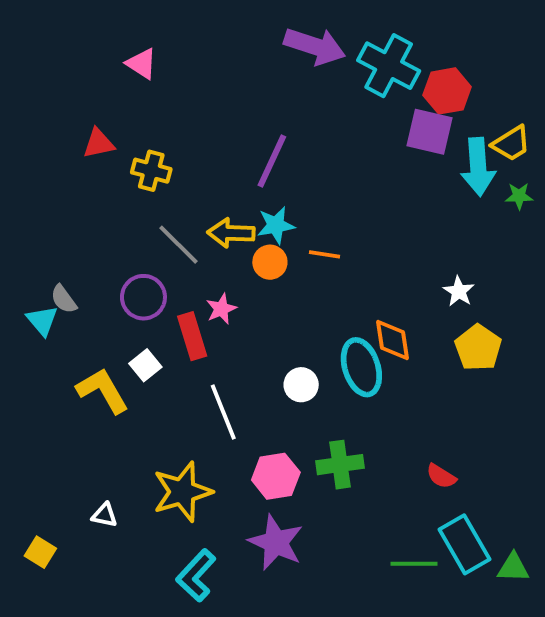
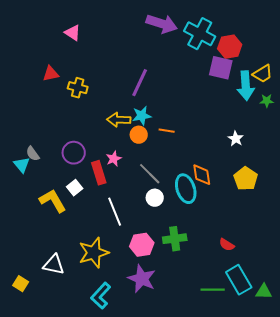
gray line: (178, 245) -> (150, 174), moved
white star: (459, 291) -> (236, 139), moved
white triangle: (105, 515) -> (54, 265), size x1.6

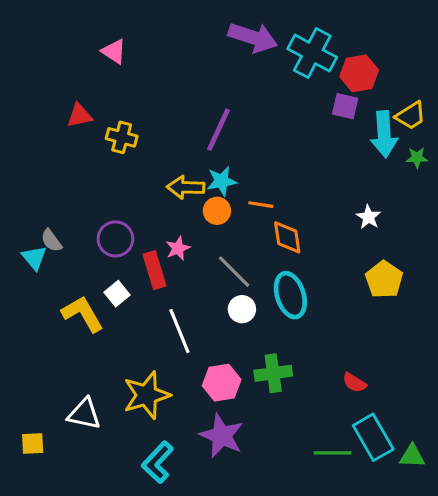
purple square: (221, 68) -> (345, 106), size x0.7
orange diamond: (202, 175) -> (287, 237), moved
yellow square: (21, 284) -> (33, 444), turned -35

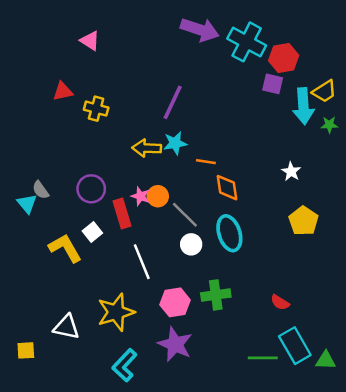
orange circle: (217, 211) -> (158, 196), moved
pink star: (178, 248) -> (141, 196), turned -30

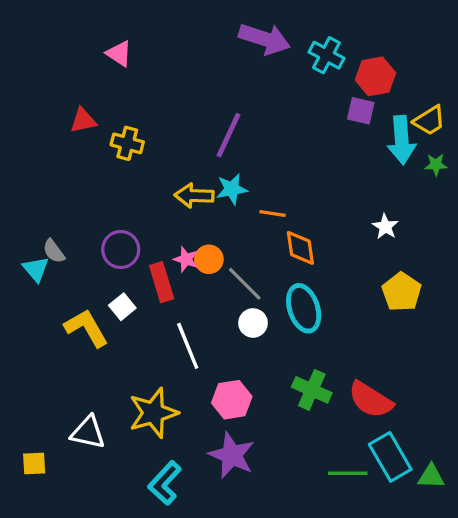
cyan cross: (247, 42) -> (326, 55), size x0.7
green cross: (216, 295) -> (312, 390), moved, turned 32
red semicircle: (280, 302) -> (371, 400), size x1.8

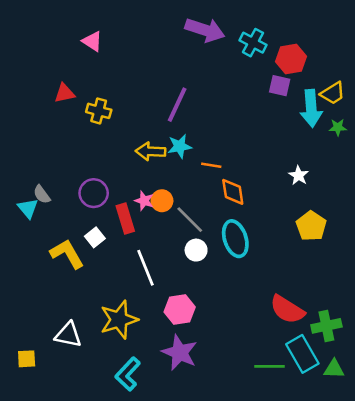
green cross: (312, 390) -> (326, 326), moved, turned -36

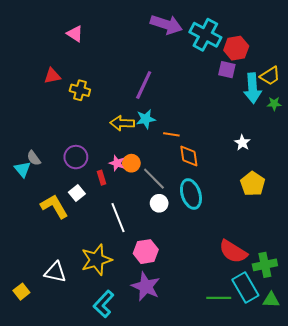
cyan cross: (253, 43) -> (205, 35), size x1.4
red rectangle: (125, 218) -> (102, 178), size x0.6
yellow square: (27, 359) -> (21, 292), turned -35

